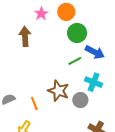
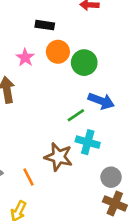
green circle: (77, 33) -> (84, 63), moved
cyan cross: (94, 82) -> (88, 142), moved
gray circle: (80, 100) -> (111, 177), moved

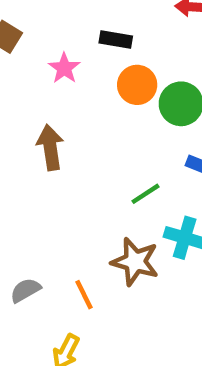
pink star: (25, 58) -> (64, 68), moved
green line: (76, 115) -> (145, 194), moved

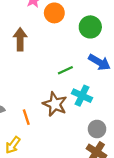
orange circle: (137, 85) -> (54, 13), moved

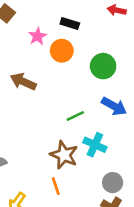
brown arrow: (20, 39) -> (23, 82), turned -65
orange line: (26, 117) -> (56, 186), moved

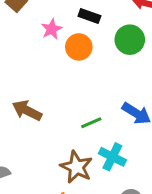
green circle: (103, 66) -> (130, 40), moved
brown arrow: (23, 82) -> (27, 110), moved

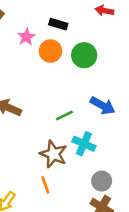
green circle: (130, 40) -> (84, 55), moved

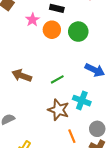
green line: (64, 115) -> (57, 79), moved
orange line: (45, 185) -> (72, 136), moved

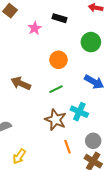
orange circle: (52, 30) -> (58, 60), moved
green circle: (78, 32) -> (91, 42), moved

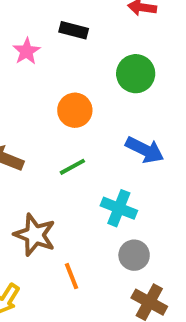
brown star: (56, 120) -> (35, 235), moved
gray circle: (93, 141) -> (134, 255), moved
orange line: (67, 147) -> (71, 276), moved

